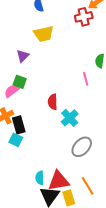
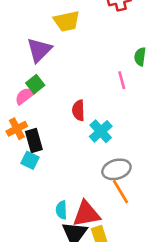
purple triangle: (23, 56) -> (39, 50), size x1.5
green square: (20, 82) -> (35, 84), turned 32
gray ellipse: (82, 147) -> (116, 169), turned 30
orange line: (88, 186) -> (120, 192), moved

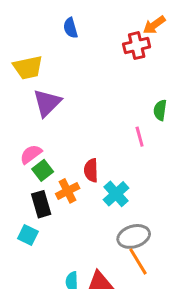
yellow trapezoid: (67, 21) -> (28, 68), moved
green square: (35, 84) -> (43, 170), moved
orange cross: (17, 129) -> (68, 191), moved
cyan square: (30, 160) -> (28, 235), moved

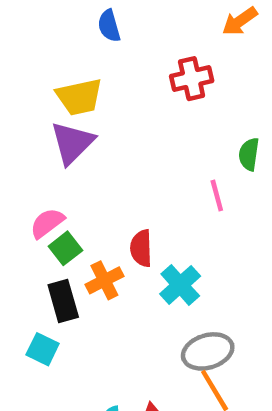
red cross: (137, 46) -> (192, 79), moved
yellow trapezoid: (28, 68) -> (79, 97), moved

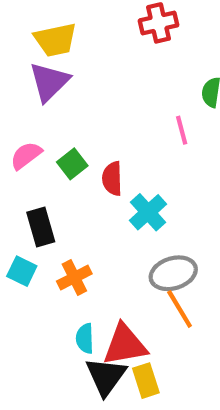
green square: (65, 248) -> (72, 164), moved
orange cross: (104, 280) -> (74, 277), moved

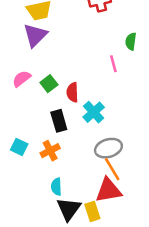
black rectangle: (41, 227) -> (59, 121), moved
red triangle: (125, 345) -> (108, 190), moved

